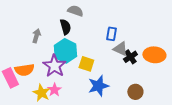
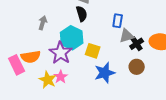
black semicircle: (65, 27) -> (82, 14), moved
gray triangle: (120, 49) -> (127, 36), turned -42
brown circle: (135, 92) -> (137, 67), moved

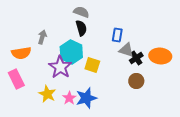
gray triangle: (127, 36) -> (126, 50), turned 35
orange semicircle: (31, 57) -> (21, 53), moved
blue star: (105, 73) -> (86, 98), moved
pink star: (61, 77) -> (69, 98), moved

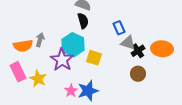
blue rectangle: (117, 35) -> (119, 28), turned -32
gray arrow: (42, 37) -> (40, 40), moved
yellow star: (47, 94) -> (38, 79), moved

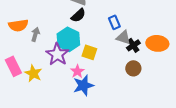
black semicircle: (83, 21) -> (78, 15), turned 63
orange semicircle: (23, 46) -> (18, 25), moved
pink star: (71, 91) -> (77, 71), moved

